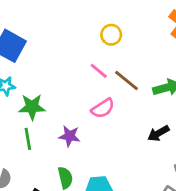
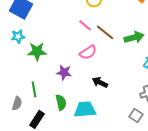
black arrow: (158, 133) -> (100, 82), moved, turned 56
green line: (28, 139) -> (34, 89), moved

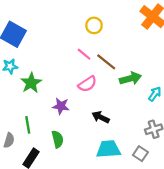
green arrow: (134, 37) -> (130, 78), moved
green star: (37, 51) -> (31, 83), turned -30
cyan trapezoid: (85, 109) -> (108, 149), moved

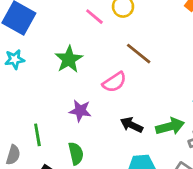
pink line: (84, 54) -> (94, 17), moved
green arrow: (130, 78) -> (170, 126), moved
green star: (31, 83) -> (69, 59), moved

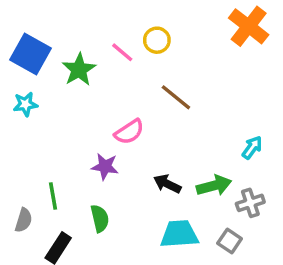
green star: (69, 59) -> (79, 70), moved
pink semicircle: (114, 82) -> (129, 132), moved

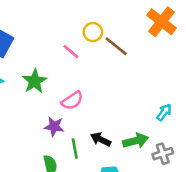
pink line: (122, 52) -> (71, 51), moved
green star: (79, 70) -> (35, 81), moved
brown line: (176, 97) -> (116, 46), moved
green line: (53, 196) -> (75, 148), moved

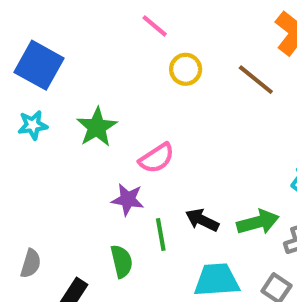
yellow circle: (93, 32) -> (186, 69), moved
brown line: (116, 46) -> (256, 80), moved
pink line: (71, 51) -> (155, 26), moved

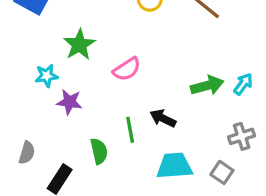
cyan star: (33, 125) -> (47, 76), moved
purple star: (128, 199) -> (69, 102), moved
green arrow: (258, 222) -> (207, 86), moved

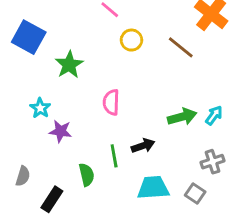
green star: (79, 45) -> (69, 65), moved
pink semicircle: (127, 69) -> (111, 102), turned 125
cyan star: (47, 76) -> (40, 108), turned -30
black arrow: (163, 118) -> (143, 146), turned 135

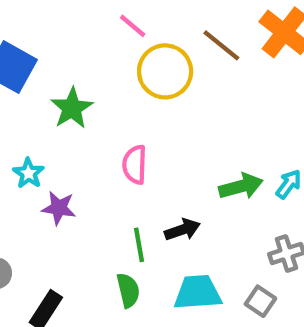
yellow circle: (131, 40) -> (165, 71), size x1.6
brown line: (181, 47) -> (221, 45), moved
green semicircle: (87, 175) -> (128, 290), moved

